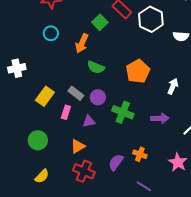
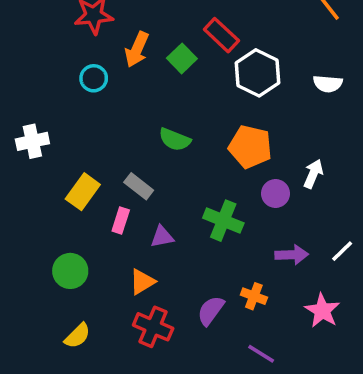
white hexagon: (151, 19) -> (258, 73), moved
orange arrow: (82, 43) -> (137, 49), moved
orange pentagon: (138, 71) -> (250, 147), turned -30
purple circle: (98, 97) -> (276, 194), moved
purple arrow: (160, 118) -> (292, 255), moved

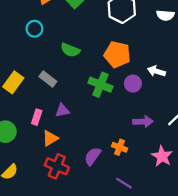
cyan circle: (94, 78) -> (34, 29), moved
white arrow: (313, 174) -> (156, 71), turned -96
pink rectangle: (121, 221) -> (37, 117), moved
green cross: (223, 221) -> (100, 85), moved

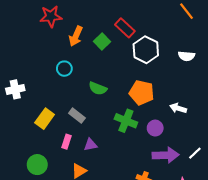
purple circle: (133, 84) -> (155, 128), moved
pink rectangle: (37, 117) -> (66, 142), moved
purple arrow: (143, 122) -> (166, 155), size x1.4

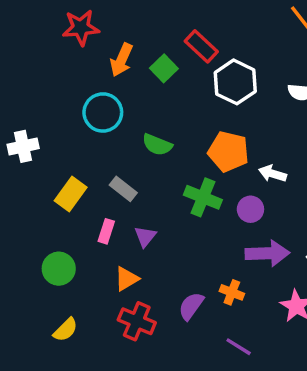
cyan circle: (64, 69) -> (103, 112), size x1.5
white arrow: (178, 108) -> (273, 174), moved
purple triangle: (90, 145) -> (145, 236), turned -40

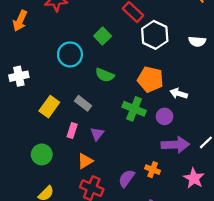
orange arrow: (122, 60) -> (20, 21), moved
green square: (164, 68) -> (103, 36), moved

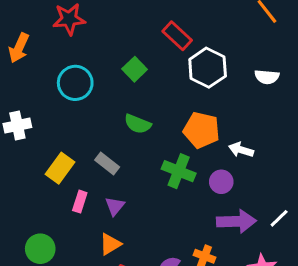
cyan circle: (70, 54) -> (75, 83), moved
pink rectangle: (72, 131) -> (80, 202), moved
purple triangle: (97, 134) -> (115, 206), moved
green circle: (42, 154) -> (40, 249), moved

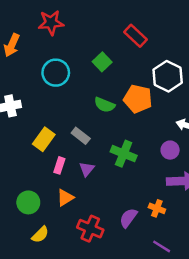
white hexagon: (208, 68) -> (168, 76), moved
orange pentagon: (201, 130) -> (138, 99), moved
green cross: (179, 171) -> (124, 154), moved
orange triangle: (110, 244) -> (65, 198), moved

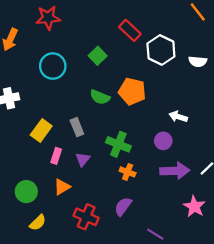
white hexagon: (168, 76) -> (161, 50), moved
gray rectangle: (81, 136) -> (77, 127), turned 30
orange cross: (157, 208) -> (128, 172), moved

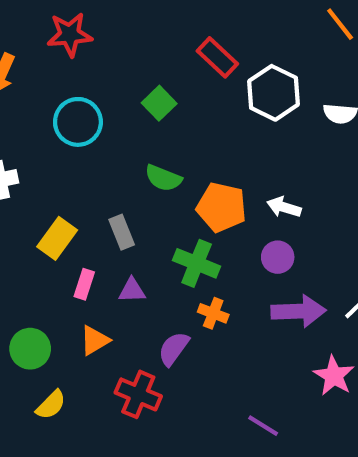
orange pentagon: (132, 91) -> (222, 207), moved
white arrow: (178, 117) -> (284, 207), moved
purple triangle: (83, 159) -> (132, 290), turned 49
purple semicircle: (123, 206) -> (174, 349), moved

